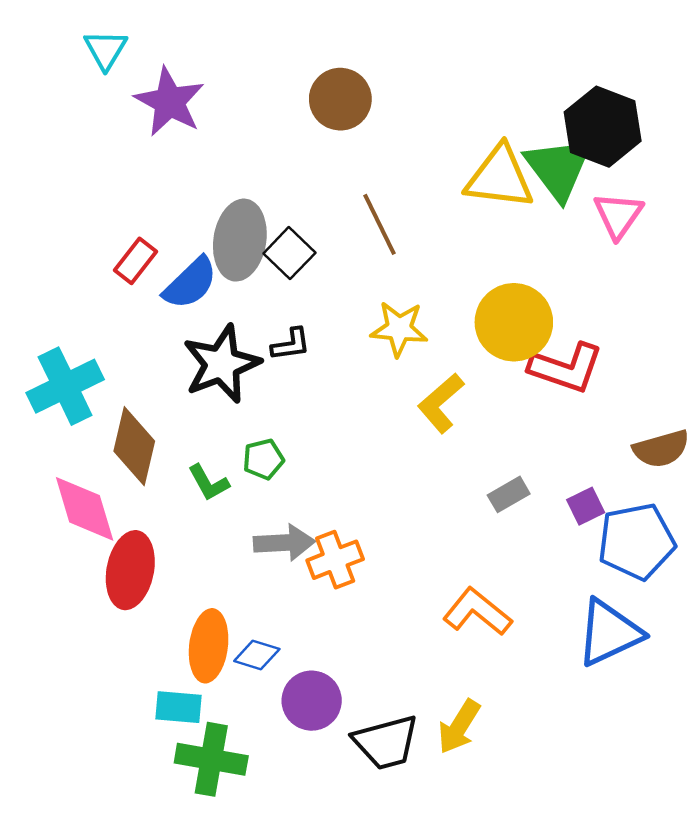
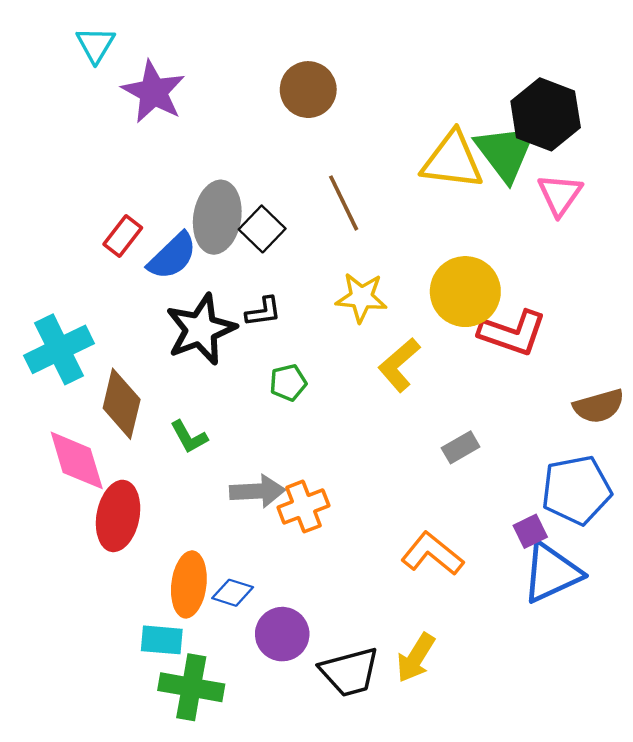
green pentagon: (263, 459) -> (288, 382), moved
purple square: (586, 506) -> (530, 531), moved

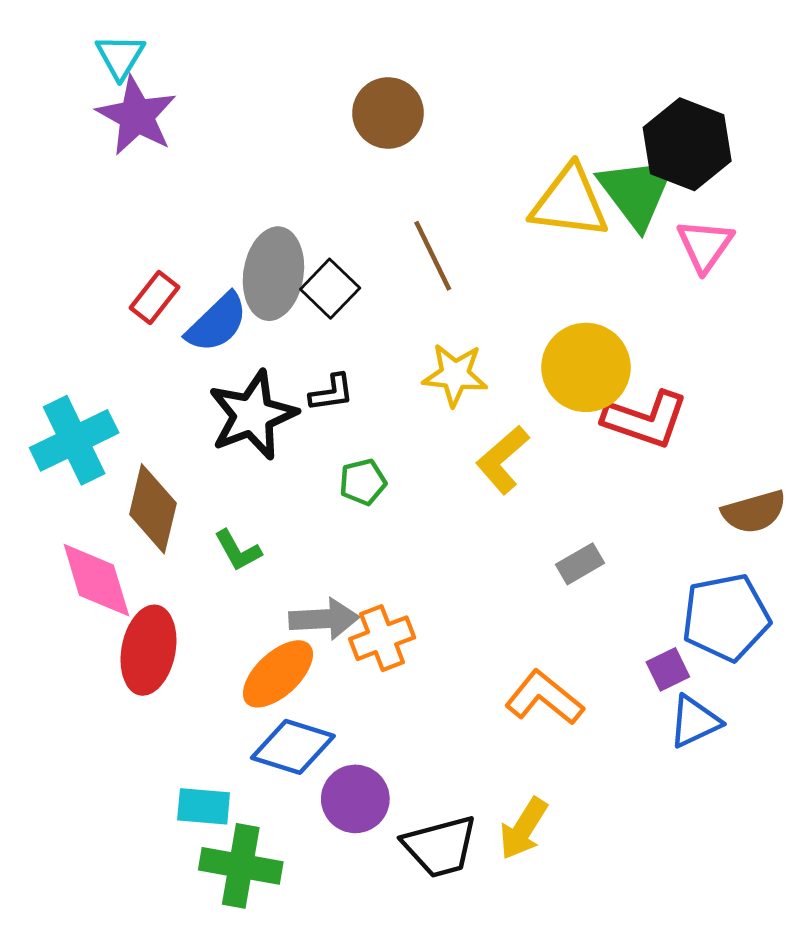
purple star: (153, 92) -> (137, 116), moved
blue triangle: (552, 573) -> (695, 722), size x0.7
orange ellipse: (189, 584) -> (278, 674), moved, turned 40
blue diamond: (233, 593) -> (293, 747), size x1.6

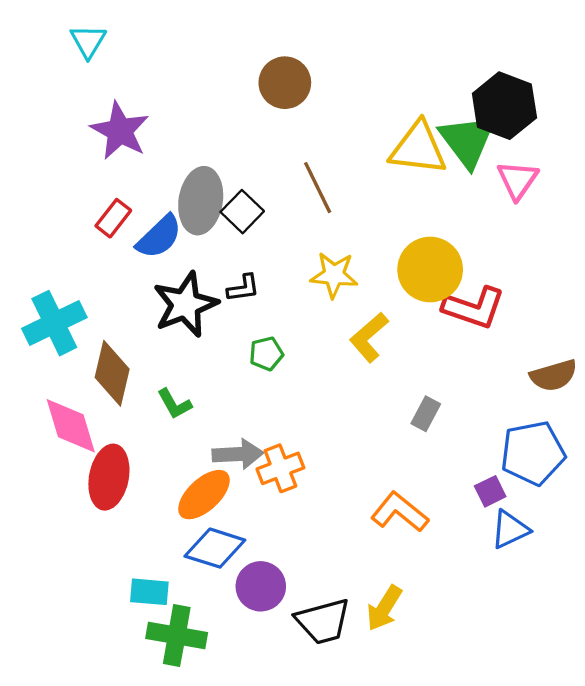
purple star: (137, 116) -> (120, 131), moved
gray rectangle: (580, 564) -> (426, 414), turned -32

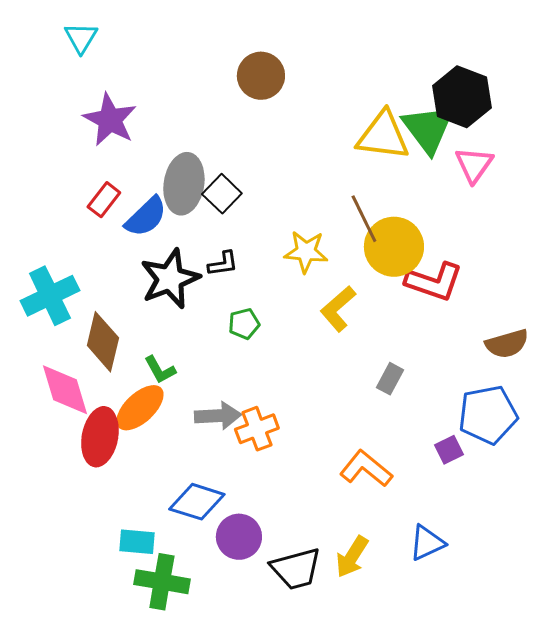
brown line: (318, 188) -> (364, 219), moved
orange ellipse: (204, 495) -> (140, 408), moved
blue triangle: (510, 530) -> (427, 543), moved

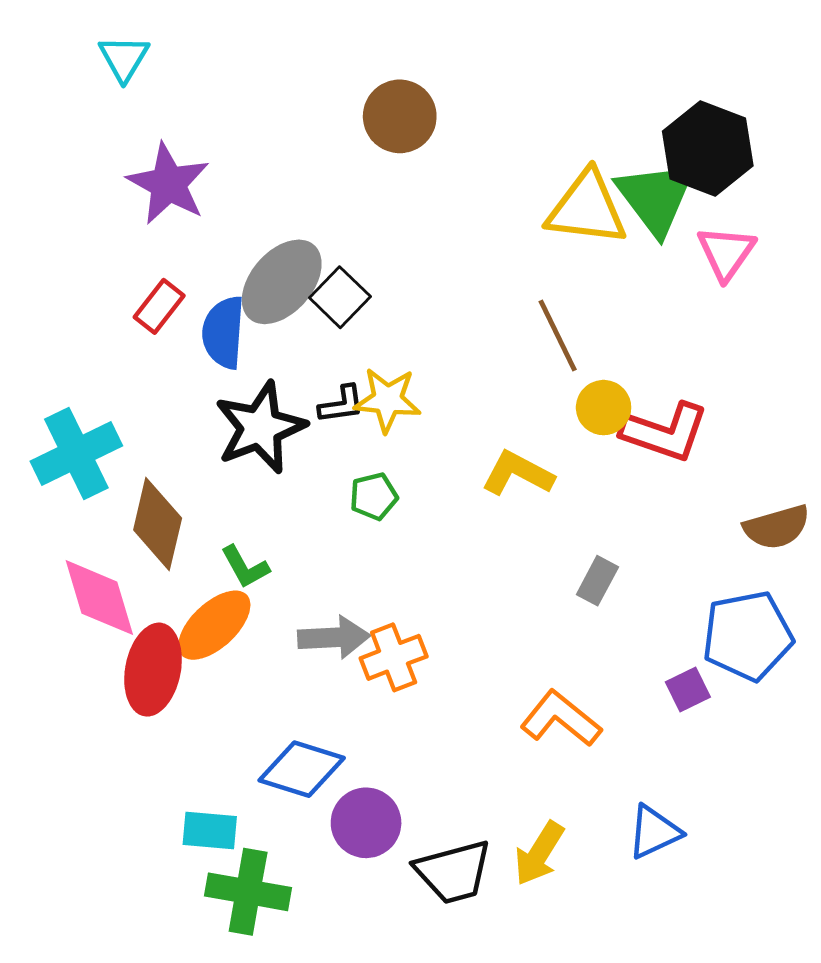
gray ellipse: (184, 184) -> (282, 282), turned 32
blue semicircle: (146, 217) -> (224, 332), turned 138
yellow circle: (394, 247) -> (604, 408), moved, size x0.6
yellow star: (306, 252) -> (387, 400), moved
yellow L-shape: (338, 309) -> (518, 473), turned 69

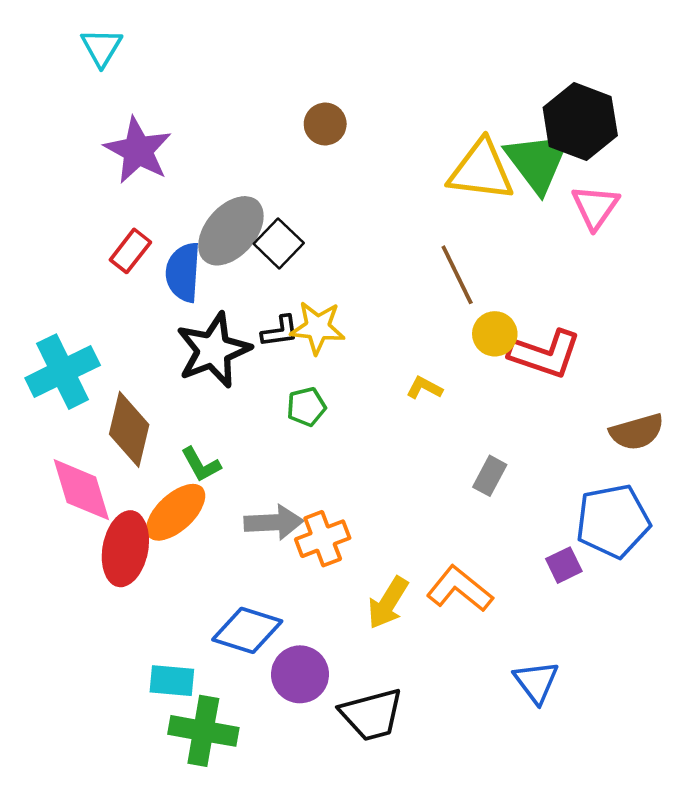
brown circle: (400, 116) -> (325, 124), moved, size x0.7
yellow L-shape: (518, 473) -> (424, 388), size x0.6
blue triangle: (654, 832) -> (536, 682), turned -42
yellow arrow: (539, 853) -> (388, 603), moved

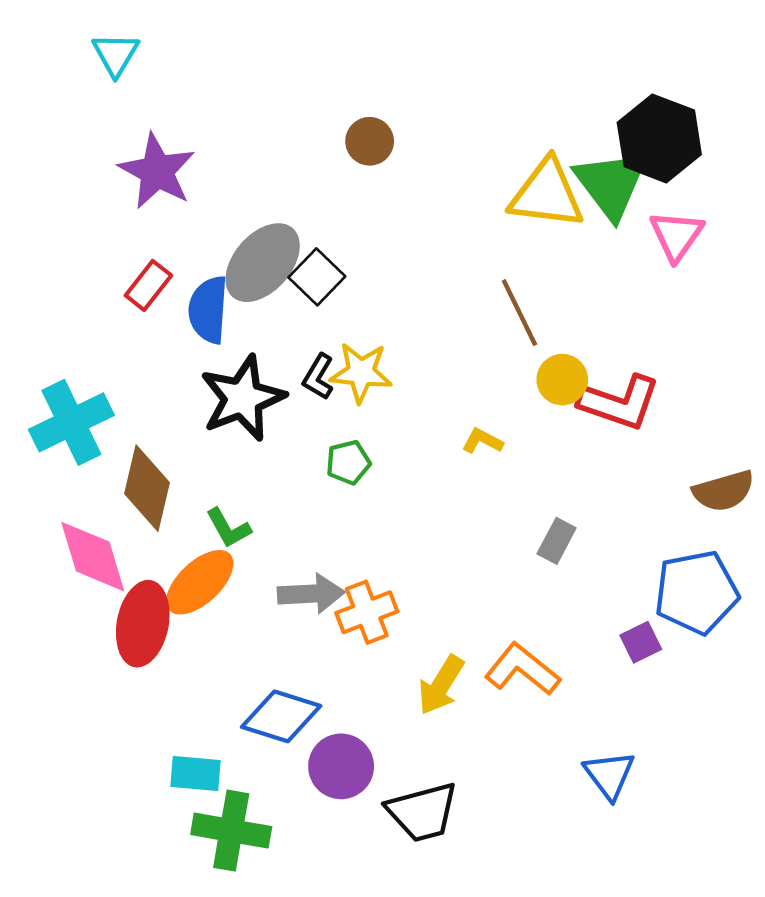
black L-shape: (280, 331) -> (318, 377), turned 129

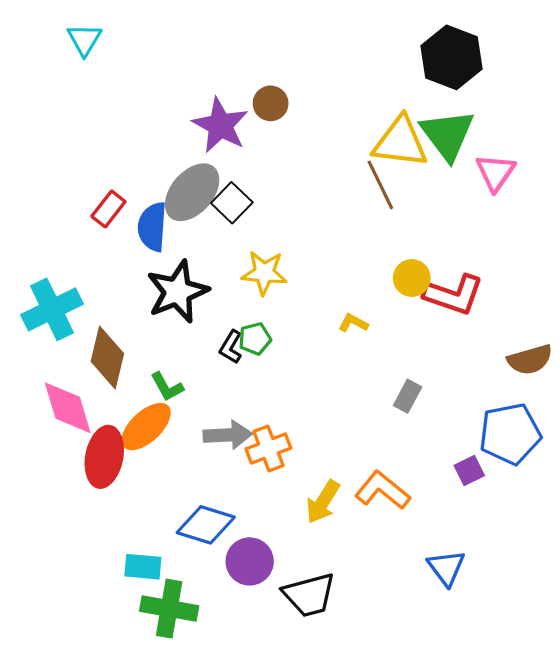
black hexagon: (659, 138) -> (451, 57), moved
purple star: (157, 171) -> (220, 125), moved
brown line: (519, 313) -> (380, 185), moved
black L-shape: (318, 377) -> (231, 347), moved

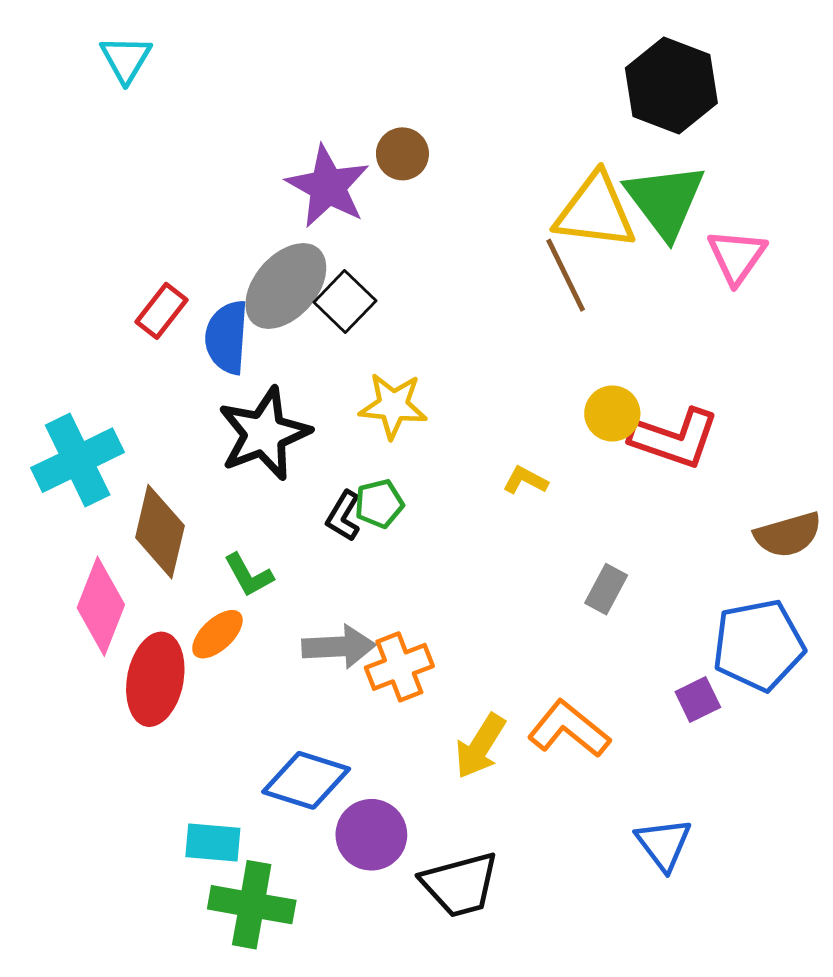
pink diamond: (68, 408) -> (101, 606), turned 38
orange ellipse: (146, 427) -> (217, 634), size x0.7

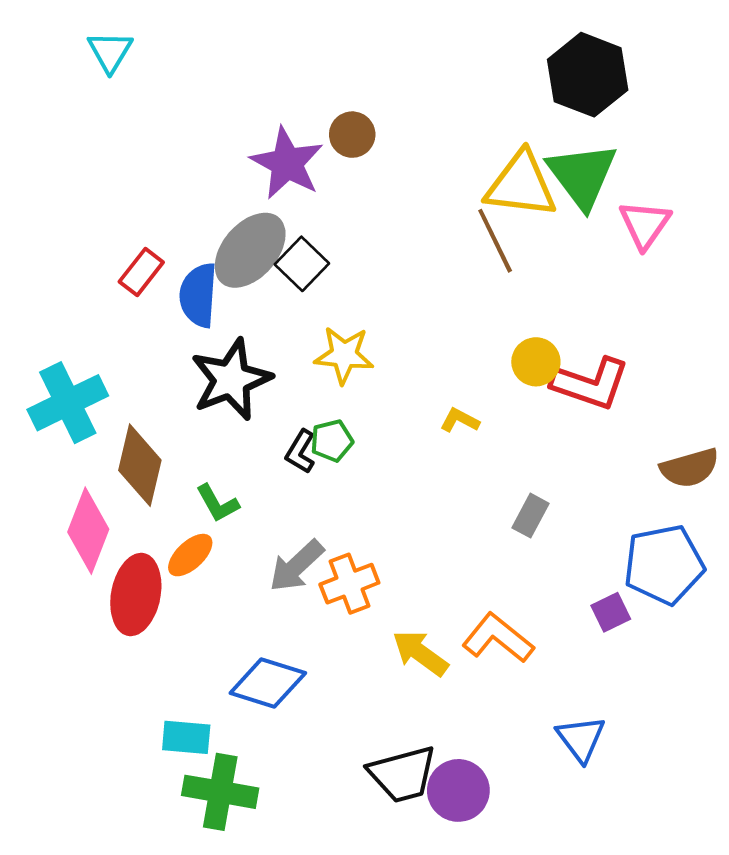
gray arrow: (339, 647) -> (296, 566), turned 140
yellow arrow: (480, 746) -> (420, 653), turned 94
purple circle: (371, 835) -> (458, 790), moved

